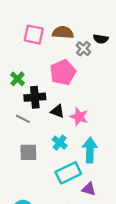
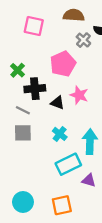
brown semicircle: (63, 32) -> (74, 15), moved
pink star: (79, 117) -> (79, 95), moved
gray square: (28, 152) -> (23, 133), moved

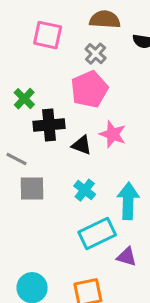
gray cross: (83, 40) -> (96, 54), moved
gray line: (23, 110) -> (17, 159), moved

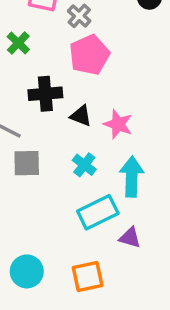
gray cross: (96, 54) -> (79, 16), moved
green cross: (24, 99) -> (18, 43), moved
pink star: (113, 134) -> (118, 124), moved

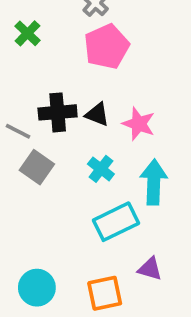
black cross: (45, 94) -> (58, 112), moved
gray square: (27, 163) -> (37, 167), turned 36
purple triangle: (130, 238) -> (150, 269), moved

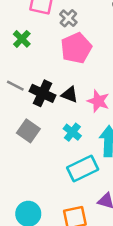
black cross: (58, 112) -> (43, 93), turned 30
gray line: (18, 131) -> (15, 86), moved

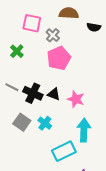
cyan cross: (72, 132) -> (45, 123), moved

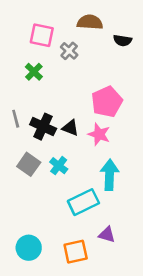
green cross: (17, 51) -> (34, 72), moved
pink pentagon: (59, 58) -> (107, 102), moved
gray line: (12, 87) -> (16, 119), turned 48

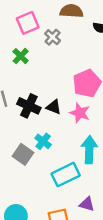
pink square: (42, 35) -> (28, 23), turned -35
gray square: (29, 164) -> (23, 154), moved

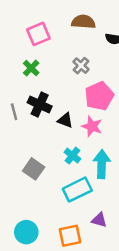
gray cross: (53, 37) -> (81, 66), moved
black cross: (29, 106) -> (40, 104), moved
cyan cross: (43, 141) -> (72, 156), moved

